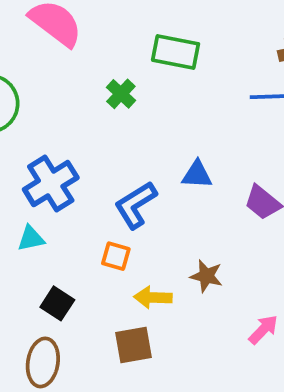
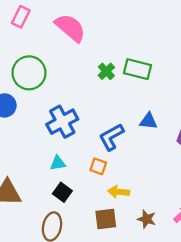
green rectangle: (176, 52) -> (138, 69), moved
cyan triangle: (31, 238) -> (58, 163), moved
brown star: (206, 276) -> (147, 219), moved

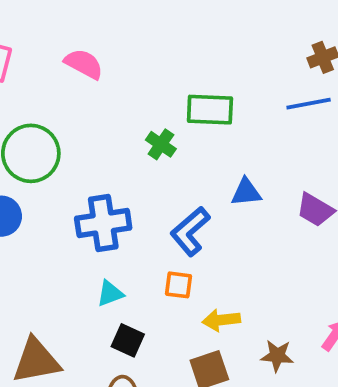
pink semicircle: (70, 28) -> (84, 64), size x0.7
green cross: (106, 71) -> (161, 144), moved
blue cross: (62, 122) -> (103, 223), turned 32

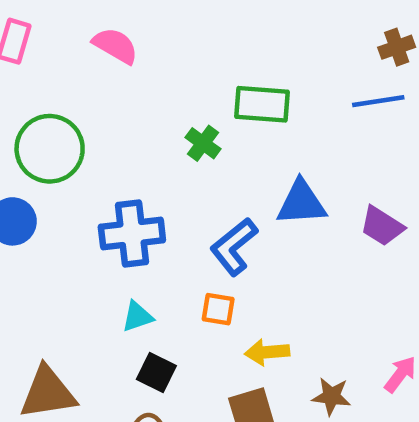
blue triangle: (246, 192) -> (301, 203), size x1.4

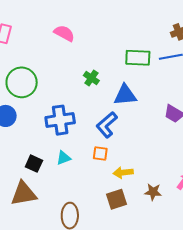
pink semicircle: (115, 46) -> (64, 33), moved
green rectangle: (262, 104) -> (138, 58), moved
blue triangle: (301, 203) -> (125, 95), moved
black square: (156, 372) -> (34, 164), moved

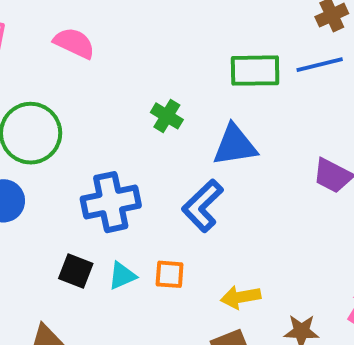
pink semicircle: (64, 33) -> (74, 43), moved
orange square: (100, 154) -> (170, 274), moved
black square: (34, 164) -> (76, 271), moved

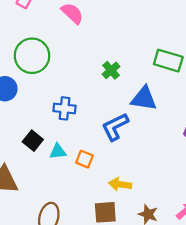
blue cross: (111, 202) -> (65, 108), size x0.7

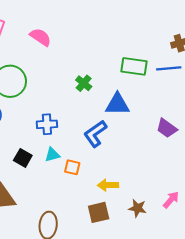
cyan triangle: (58, 151) -> (52, 155), moved

